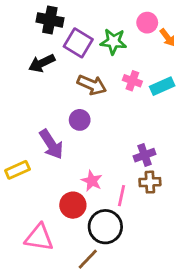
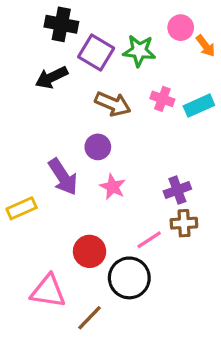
pink star: (92, 181) -> (113, 187), moved
pink line: (122, 196) -> (149, 240), turned 45
brown line: (88, 259) -> (90, 318), moved

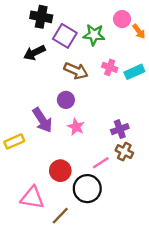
brown cross: (184, 223) -> (124, 152), turned 30

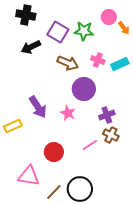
black cross: (41, 17) -> (26, 15), moved
purple circle: (66, 100) -> (84, 89), moved, size x1.5
black circle: (87, 189) -> (80, 189), moved

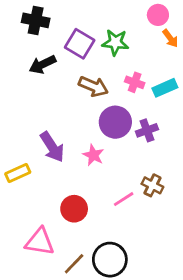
pink circle: (109, 17) -> (158, 15), moved
purple cross: (107, 115) -> (147, 130), moved

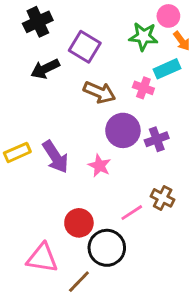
black cross: (36, 20) -> (38, 22), turned -36
green star: (115, 42) -> (143, 37), moved
cyan rectangle: (165, 88) -> (167, 69), moved
yellow rectangle: (18, 173) -> (17, 152), moved
black circle: (110, 260) -> (107, 248), moved

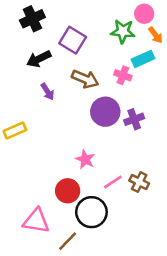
purple arrow: (55, 157) -> (48, 92), moved, size x0.6
pink star: (99, 166) -> (85, 159), moved
brown cross: (163, 198) -> (139, 182), moved

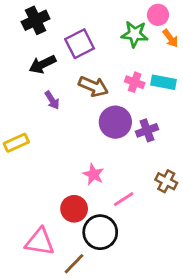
purple square: (73, 40) -> (80, 44), turned 32
cyan rectangle: (143, 59) -> (163, 82), moved, turned 35
brown cross: (139, 182) -> (166, 181), moved

